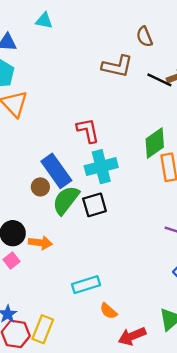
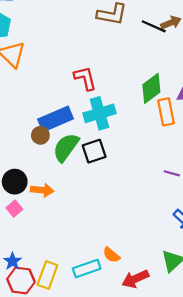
blue rectangle: (56, 171) -> (56, 119), turned -76
cyan rectangle: (86, 285) -> (87, 269), moved

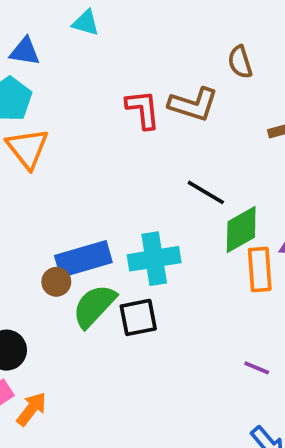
black line: (154, 26) -> (206, 192), moved
red L-shape: (85, 78) -> (143, 109), moved
orange arrow: (42, 190) -> (31, 409), moved, turned -65

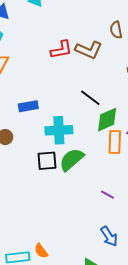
red L-shape: (143, 109) -> (61, 50), turned 80
blue rectangle: (83, 259) -> (28, 106), moved, size x0.7
green semicircle: (94, 306) -> (72, 160), moved

